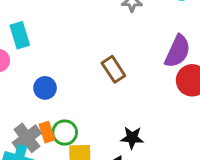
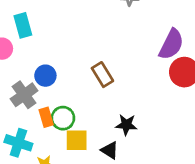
brown rectangle: (113, 69) -> (102, 75), moved
gray cross: (27, 138) -> (24, 95), moved

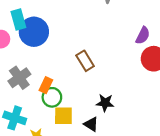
purple semicircle: (171, 44) -> (143, 35), size x0.7
blue circle: (45, 76) -> (34, 32), moved, size x1.6
orange rectangle: (46, 117) -> (46, 85), moved, turned 42

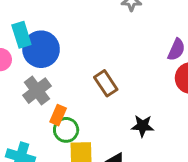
gray cross: (19, 78) -> (37, 91), moved
black star: (105, 103) -> (143, 126), moved

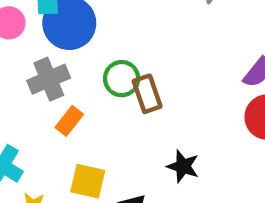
green circle: (66, 130) -> (122, 79), moved

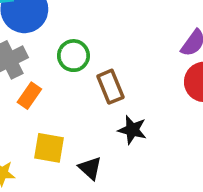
brown rectangle: (147, 94) -> (110, 87), moved

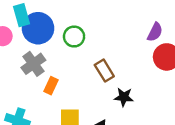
green circle: (73, 56) -> (74, 37), moved

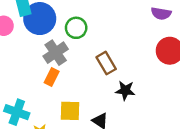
purple semicircle: (155, 32) -> (161, 13), moved, turned 72
gray cross: (33, 64) -> (56, 53), moved

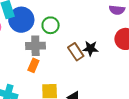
gray cross: (56, 53) -> (35, 46), turned 36
black star: (125, 90) -> (91, 48), moved

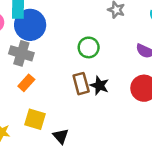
green circle: (51, 25) -> (89, 47), moved
gray cross: (35, 46) -> (21, 53), moved

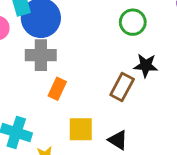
green circle: (89, 47) -> (133, 22), moved
brown rectangle: (81, 84) -> (122, 87), moved, turned 60

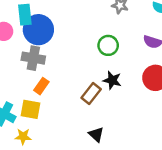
yellow square: (81, 129) -> (31, 109), moved
black triangle: (118, 140) -> (96, 134), moved

